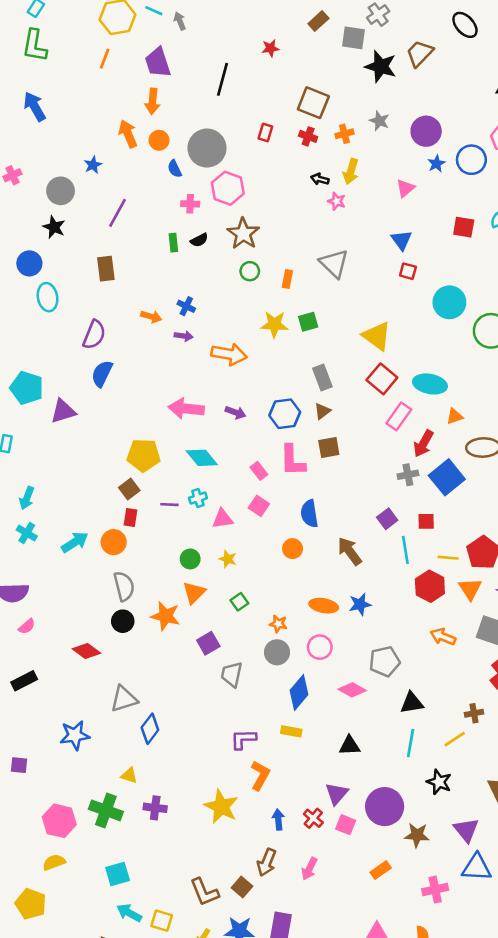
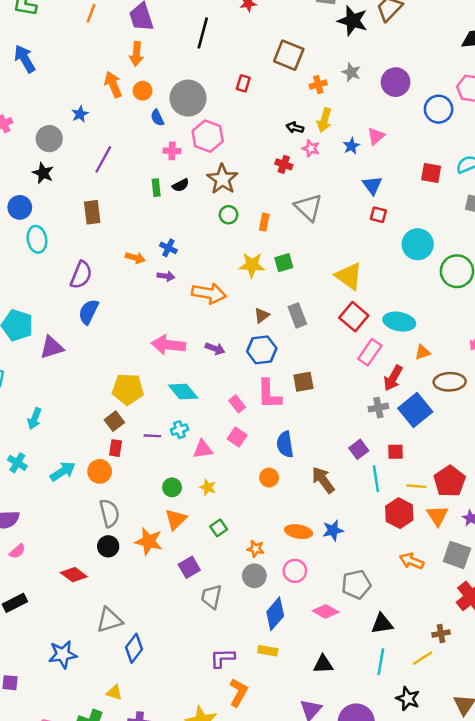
red cross: (308, 136) -> (284, 164), moved
blue star: (436, 164) -> (351, 146), moved
brown triangle: (322, 411) -> (262, 315), moved
cyan arrow: (27, 498) -> (34, 419), moved

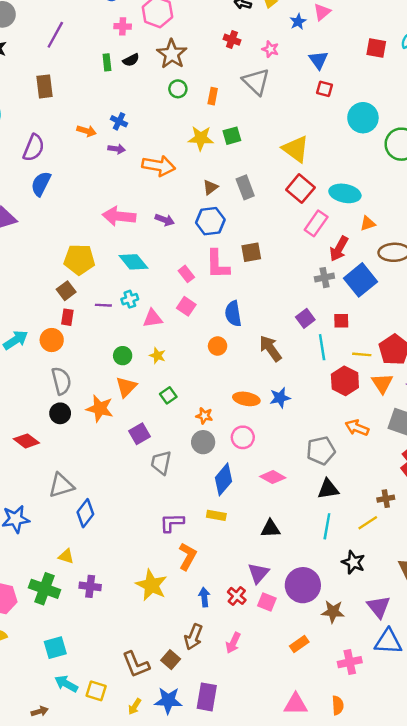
pink star: (311, 148) -> (270, 49), moved
gray pentagon: (356, 584) -> (321, 451), moved

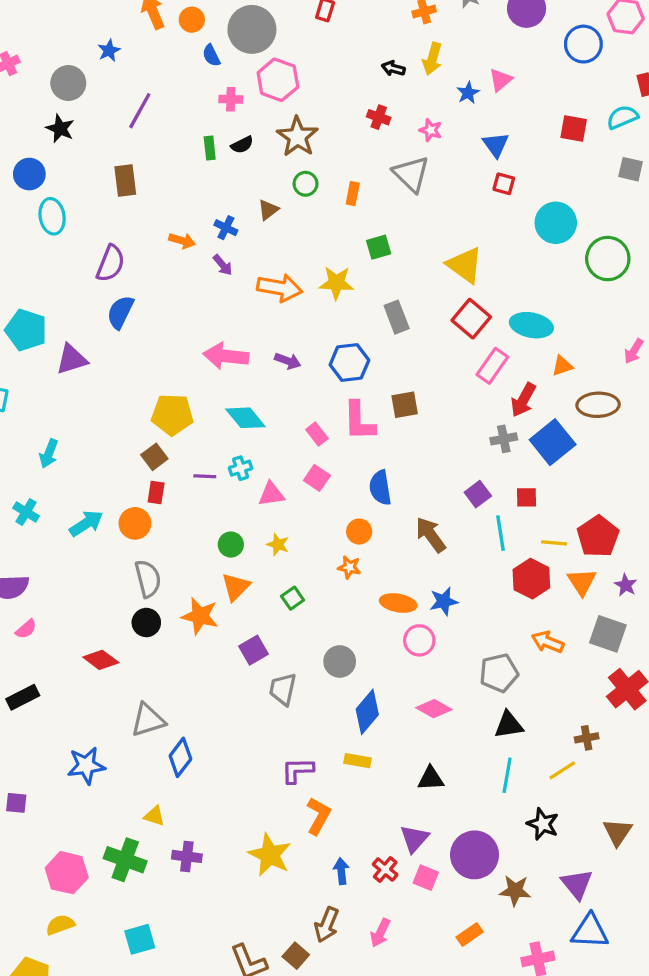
yellow star: (201, 138) -> (336, 283), moved
purple arrow: (117, 149) -> (223, 265), turned 42
brown triangle: (210, 187) -> (268, 210), moved
orange star: (204, 416) -> (349, 567), moved
pink circle: (243, 437) -> (419, 640), moved

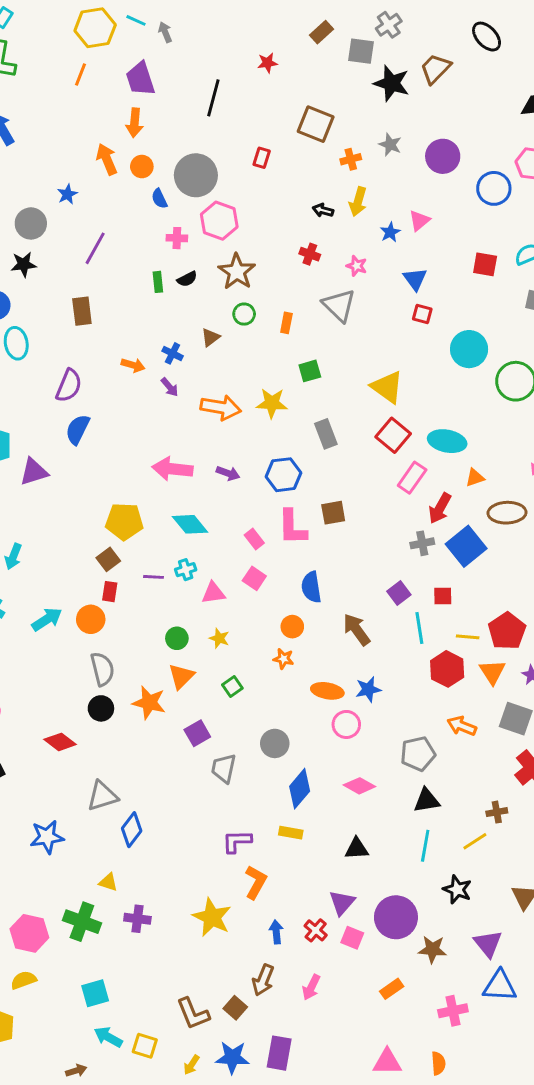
black star: (60, 129) -> (24, 264), turned -30

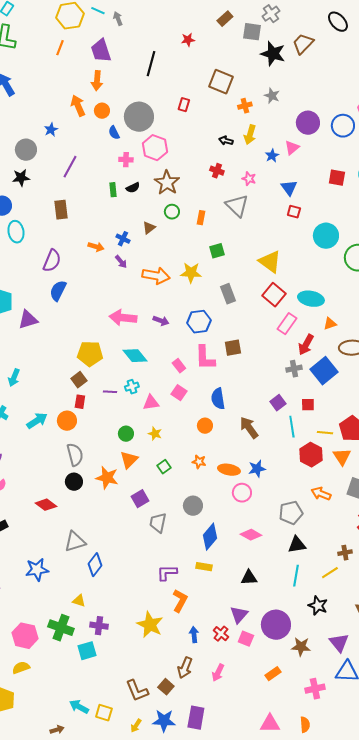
purple circle: (443, 156) -> (308, 123), moved
orange star: (284, 659) -> (199, 462), moved
cyan square: (95, 993) -> (87, 651), moved

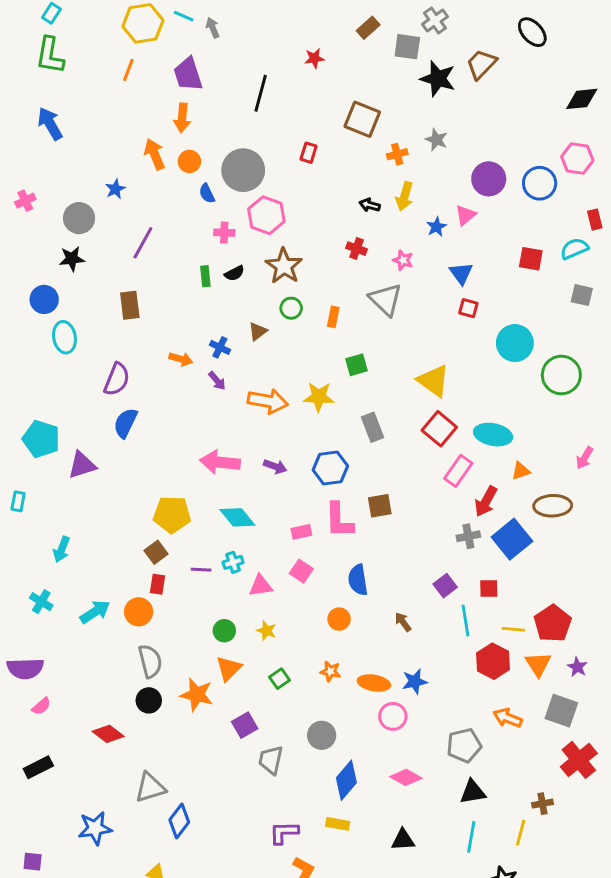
pink rectangle: (179, 366) -> (301, 532), turned -64
brown arrow: (249, 428) -> (403, 622), size x0.6
yellow line: (330, 573) -> (521, 833), turned -42

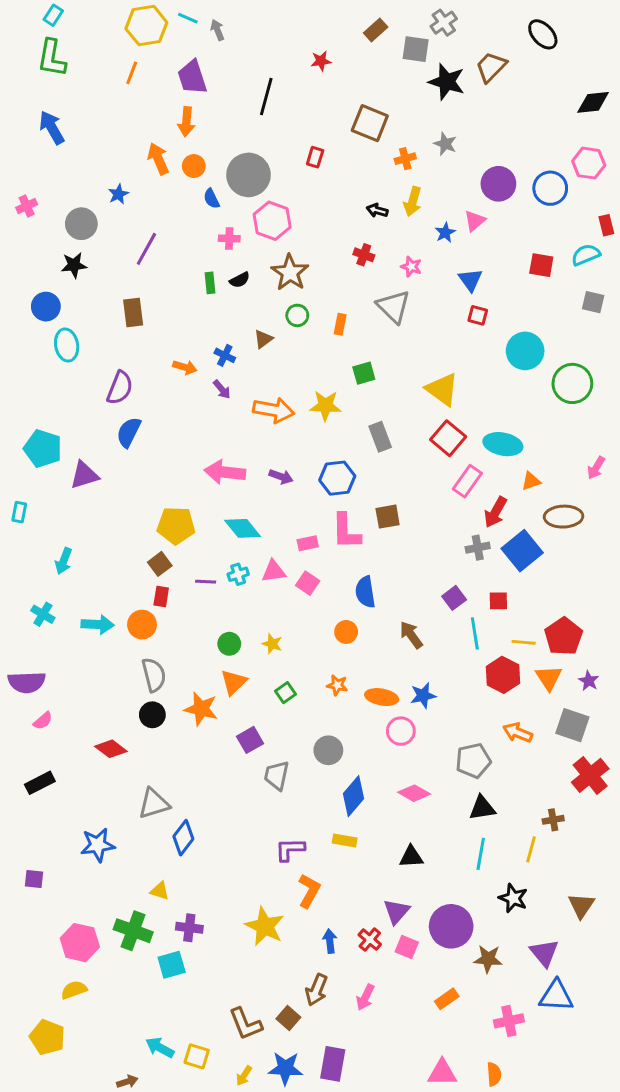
pink triangle: (261, 586) -> (274, 571), moved
cyan arrow: (95, 612) -> (98, 625), turned 36
brown arrow: (403, 622) -> (411, 635), size x1.4

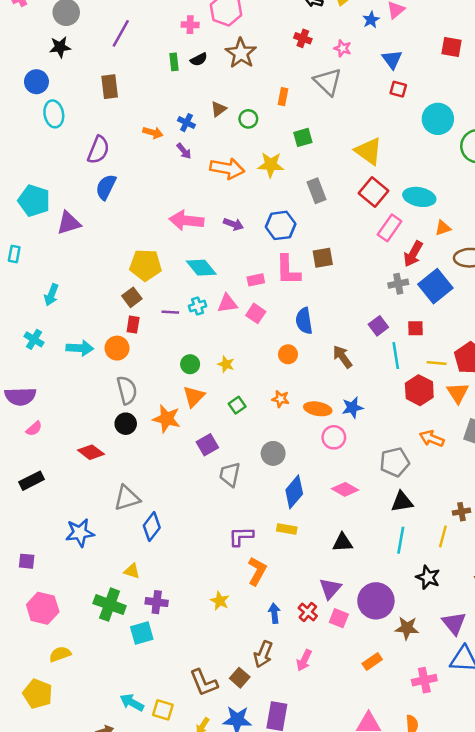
green circle: (297, 315) -> (248, 119), moved
yellow star: (265, 926) -> (220, 601), size x0.6
pink hexagon: (80, 943) -> (43, 608), moved

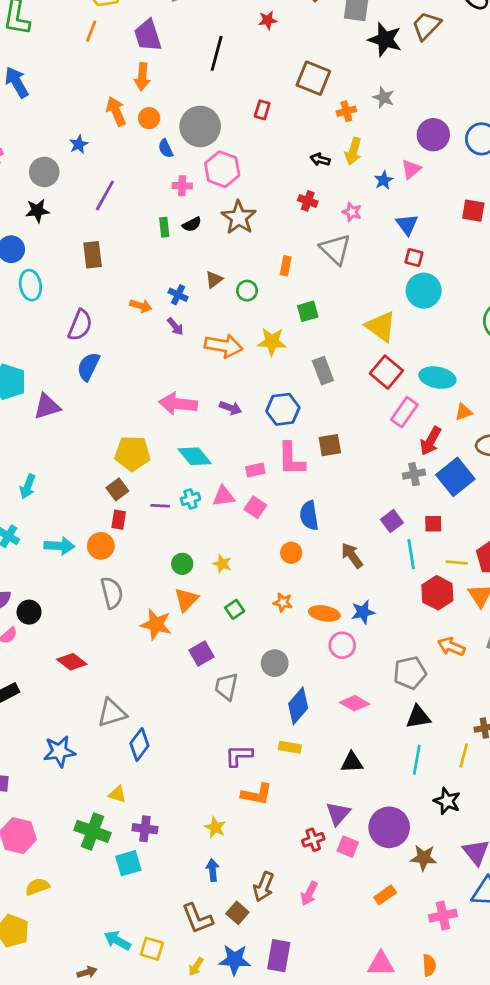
cyan circle: (438, 119) -> (424, 291), moved
black circle: (126, 424) -> (29, 612), moved
orange L-shape: (257, 571) -> (257, 794), turned 72
red cross: (308, 612) -> (313, 840), turned 30
blue arrow: (274, 613) -> (213, 870), moved

